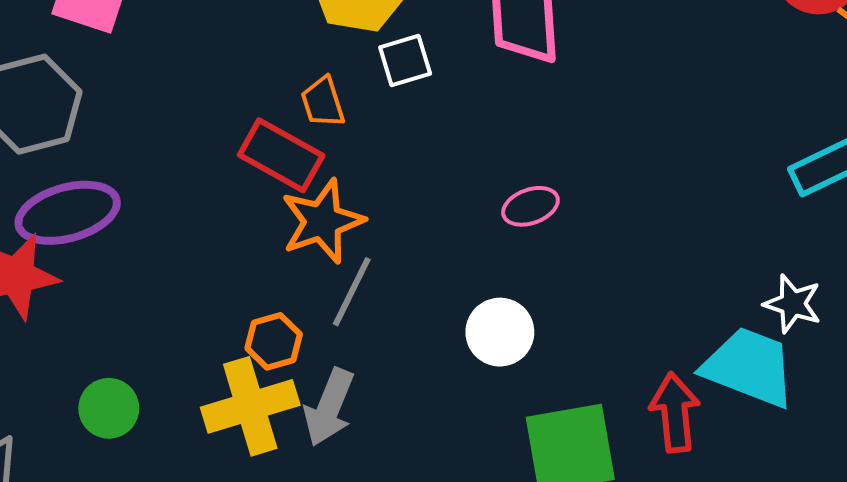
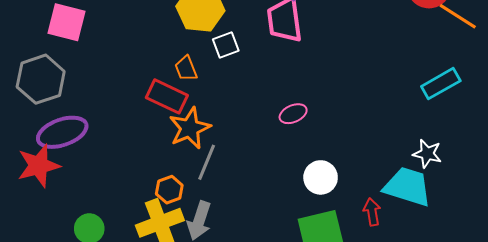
white circle: (500, 332) -> (321, 177), moved
red arrow: (675, 413) -> (372, 212), size x0.7

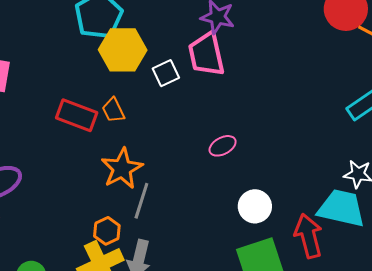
white square: (226, 45) -> (166, 73), moved
red rectangle: (167, 96) -> (77, 115), moved
red arrow: (372, 212) -> (308, 236), size x1.6

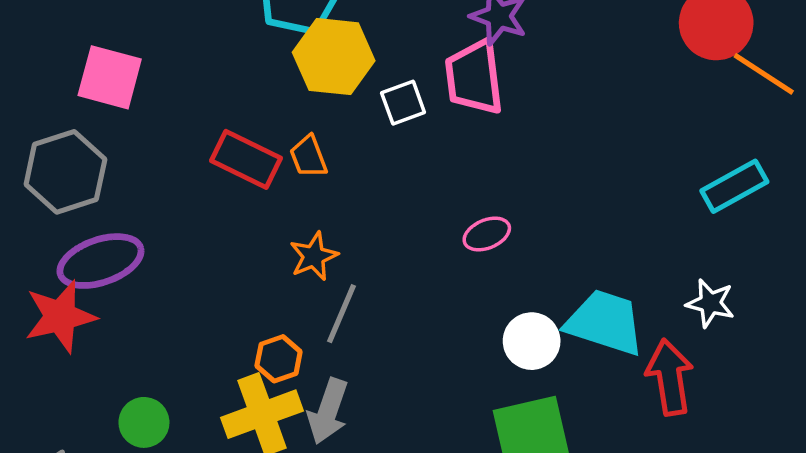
orange star: (122, 169) -> (314, 256), size x0.7
cyan trapezoid: (341, 208) -> (605, 322), moved
red arrow: (308, 236) -> (670, 377), moved

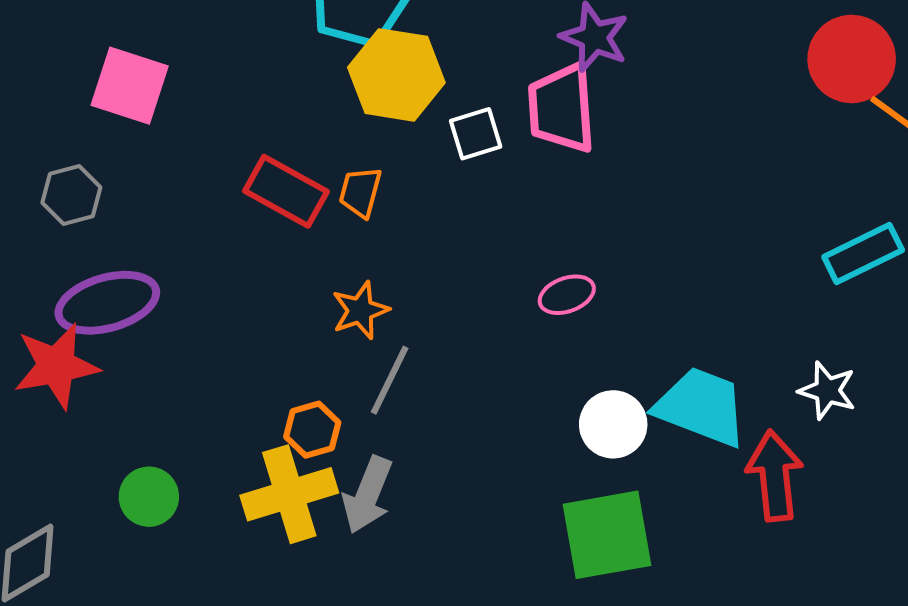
orange trapezoid: (308, 157) -> (360, 192), turned 33
gray hexagon: (65, 172) -> (71, 195), size x0.6

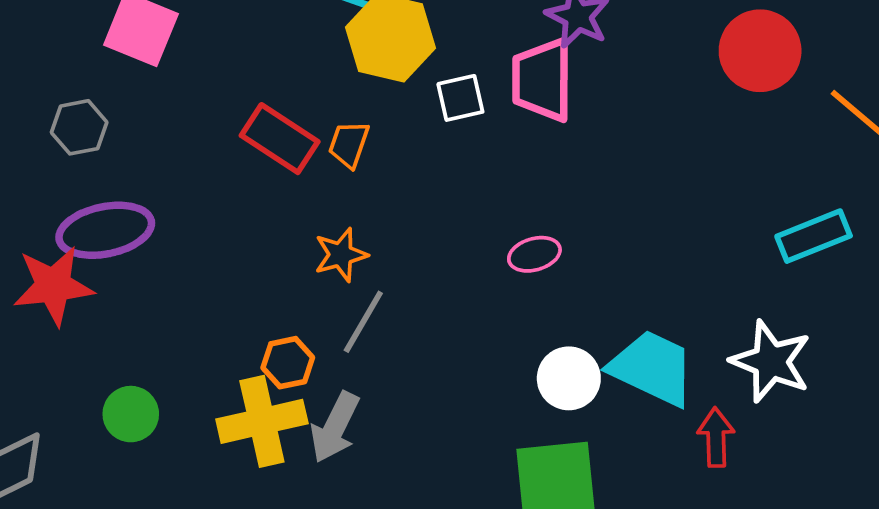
red circle: (852, 59) -> (760, 51), moved
white star: (827, 391) -> (771, 361), size x1.5
red arrow: (775, 476) -> (716, 437), size x0.7

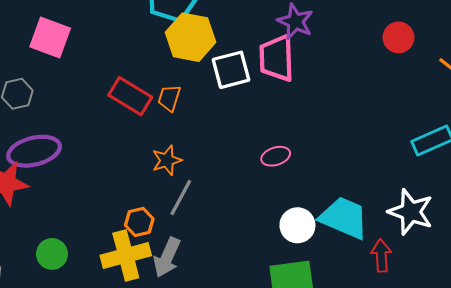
red circle: (760, 51) -> (398, 37), size x0.7
white square: (460, 98) -> (231, 70), size x1.4

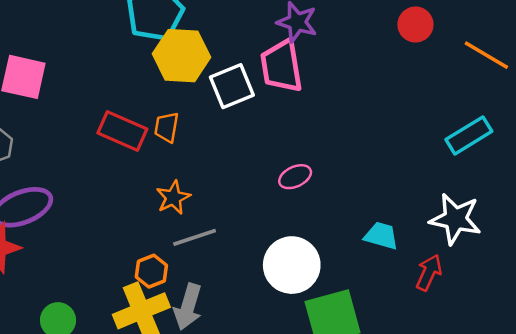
gray line: (181, 198) -> (195, 237), turned 51
cyan trapezoid: (344, 218) -> (381, 236), size x0.6
white circle: (297, 225) -> (292, 265), moved, size x1.4
red arrow: (381, 256) -> (429, 273), turned 36

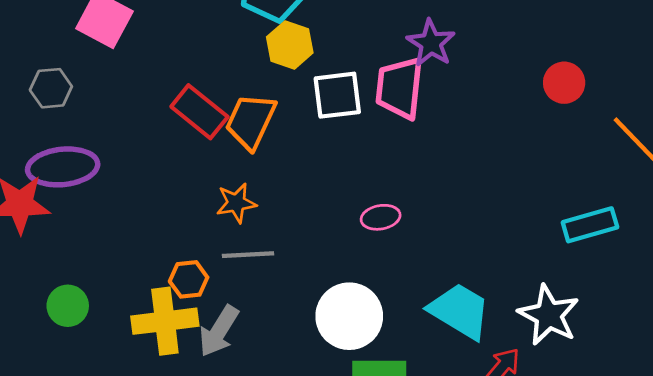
yellow hexagon: (181, 56) -> (290, 45), size x0.7
orange trapezoid: (167, 127) -> (251, 121), size x1.6
cyan trapezoid: (381, 236) -> (460, 311), size x1.6

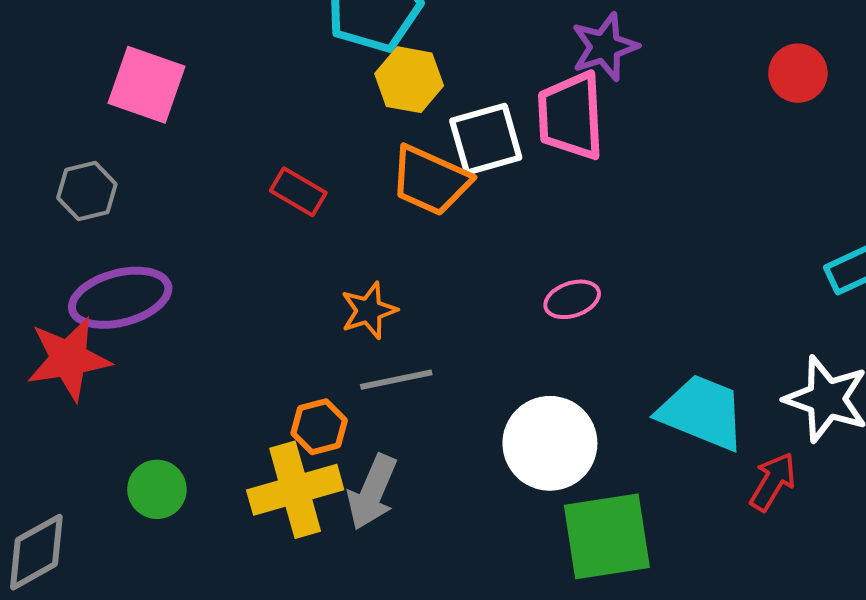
purple star: (431, 43) -> (605, 47), turned 30
red rectangle: (199, 112) -> (298, 192), size x0.7
orange trapezoid: (251, 121) -> (430, 180), moved, turned -82

